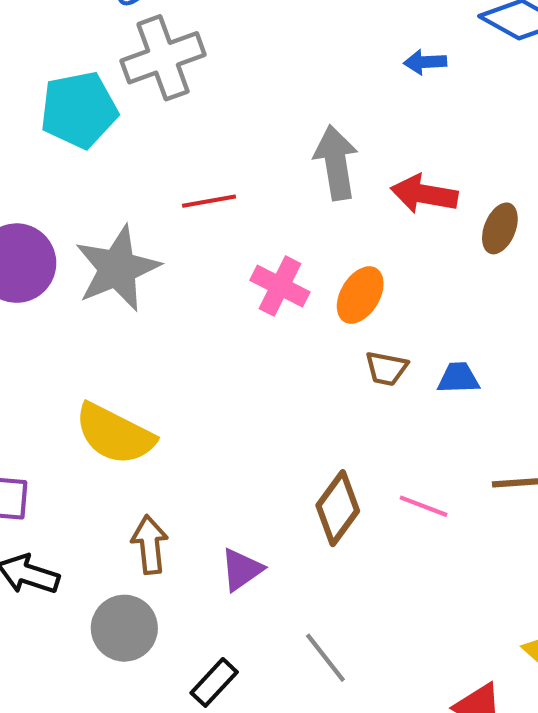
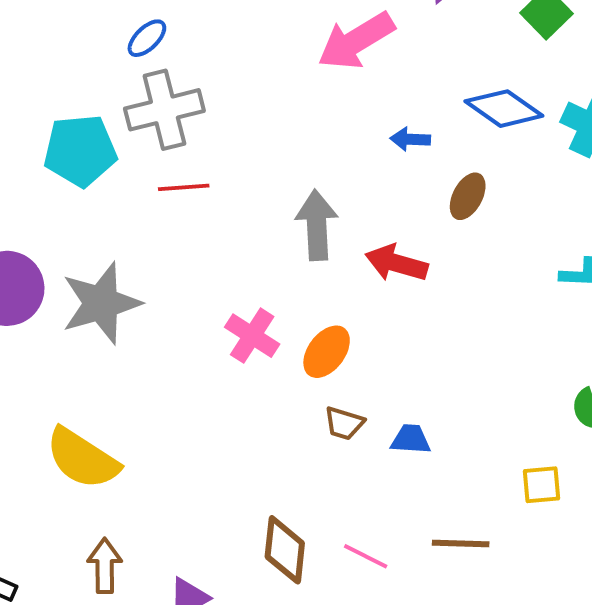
red line: (209, 201) -> (184, 187), moved
brown ellipse: (500, 228) -> (468, 196), moved
brown diamond: (338, 508) -> (285, 550), turned -36

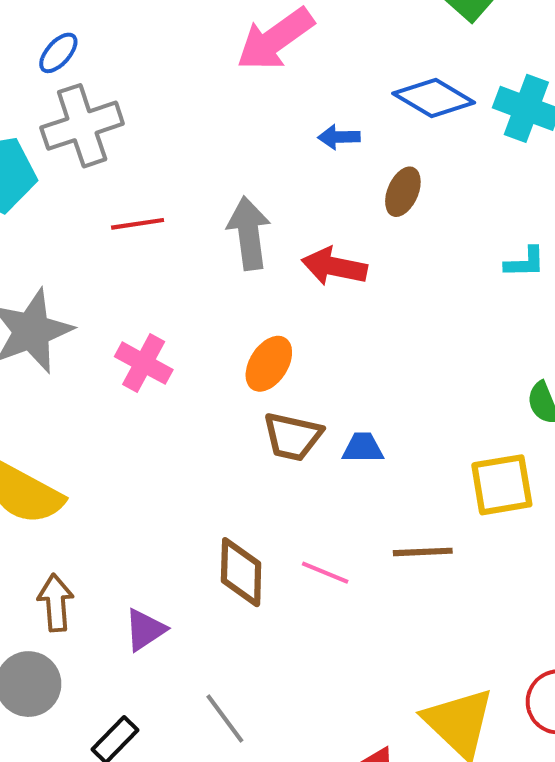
red line: (184, 187) -> (138, 224), moved
pink cross: (252, 336) -> (144, 363), moved
brown trapezoid: (344, 423) -> (293, 437), size x1.4
yellow square: (541, 485) -> (502, 485), size x1.5

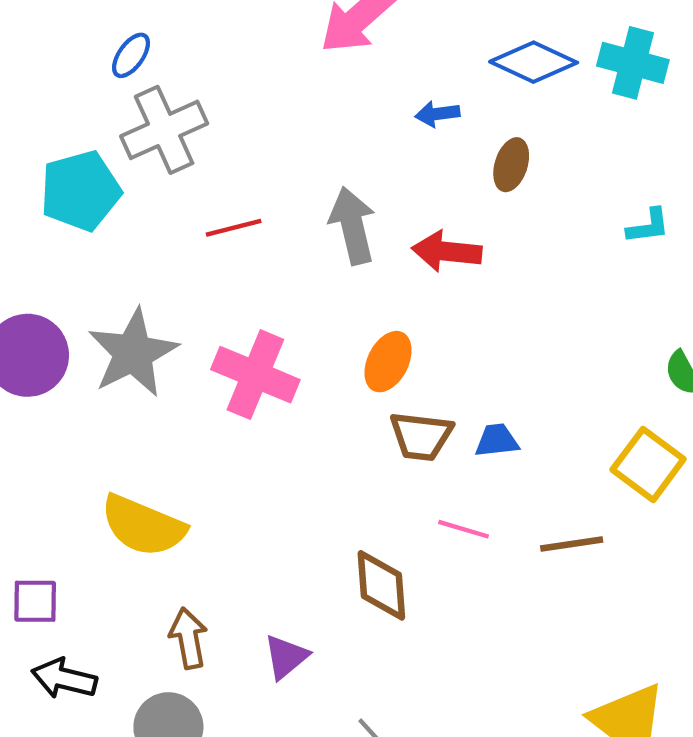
pink cross: (144, 363) -> (255, 375), size x1.4
yellow square: (502, 485) -> (648, 464), turned -38
pink line: (325, 573) -> (464, 529), moved

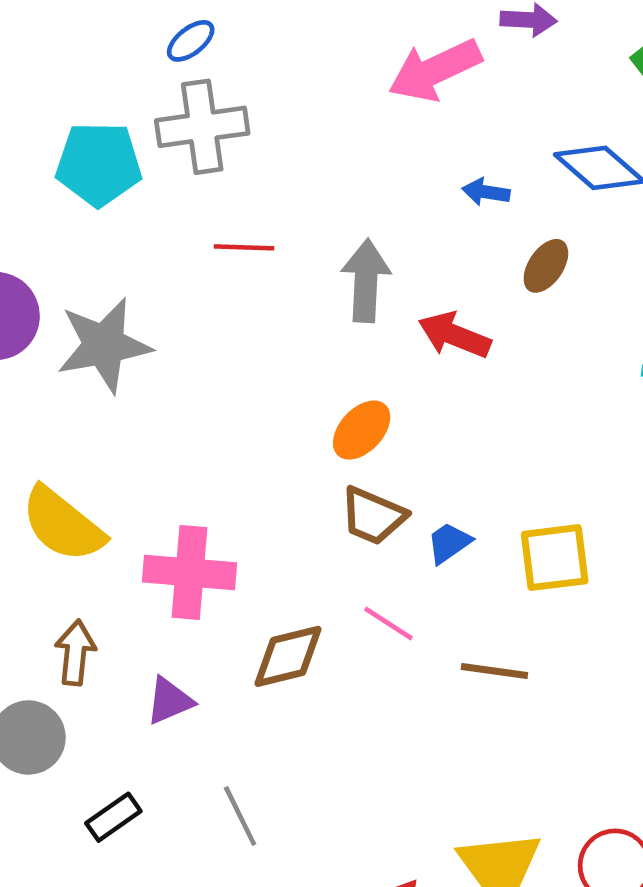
pink cross: (255, 375) -> (190, 572), moved, turned -34
blue trapezoid: (497, 440) -> (449, 543), turned -45
yellow square: (648, 464) -> (555, 558), moved, turned 30
brown diamond: (381, 585) -> (288, 656), turned 64

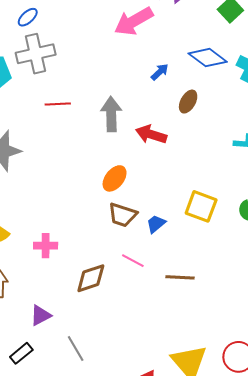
blue arrow: (486, 192) -> (160, 72), turned 132
yellow square: (555, 558) -> (201, 206), moved, turned 32
pink cross: (190, 572) -> (46, 246), size x0.6
purple triangle: (169, 701) -> (41, 315), moved

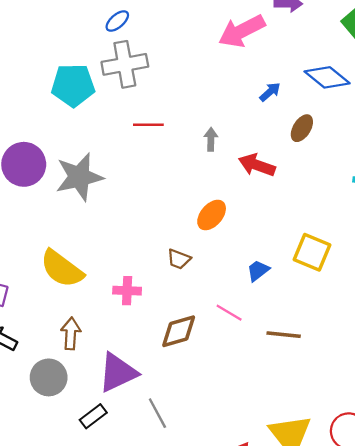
gray arrow: (111, 114) -> (211, 139), size x0.6
brown trapezoid: (122, 215) -> (179, 259), moved, size x0.7
purple triangle: (41, 315) -> (118, 373), size x1.6

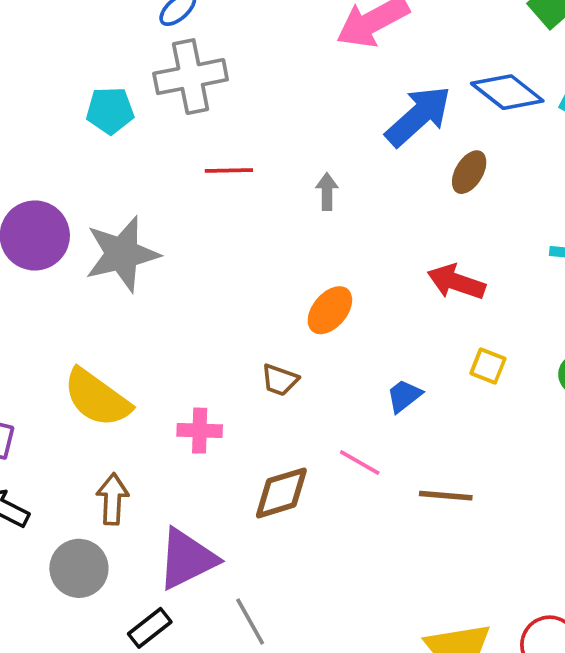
cyan pentagon: (73, 85) -> (110, 111), size x0.7
blue arrow: (270, 92) -> (418, 116), size x2.0
red arrow: (257, 165) -> (456, 282), moved
yellow square: (312, 252) -> (488, 366), size x0.6

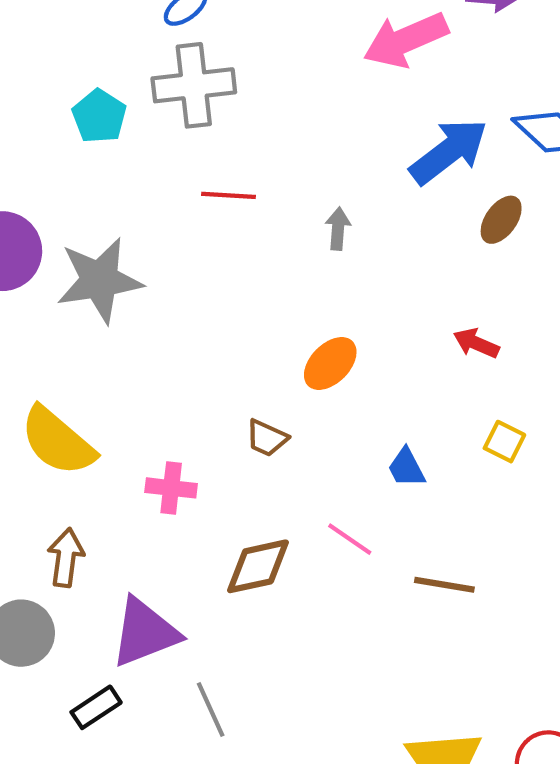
cyan pentagon: (110, 111) -> (99, 116), turned 30
red arrow: (456, 282) -> (476, 343), size x0.7
blue trapezoid: (404, 396) -> (406, 468), turned -84

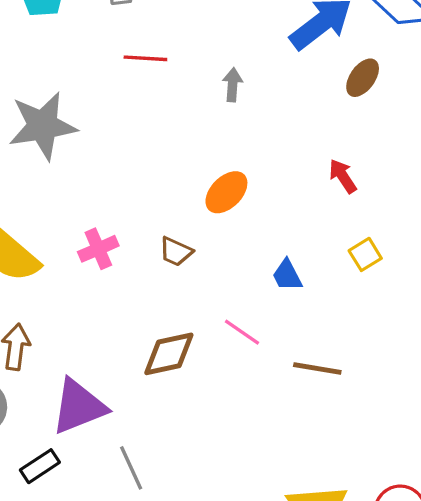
red arrow: (476, 343) -> (343, 176), turned 33
yellow square: (504, 442) -> (365, 254), turned 32
pink cross: (171, 488) -> (98, 249), moved, turned -30

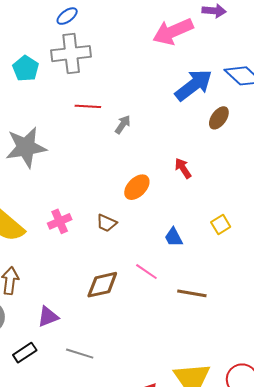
gray arrow: (233, 85) -> (123, 124), moved, turned 30
red arrow: (343, 176) -> (183, 168), moved
purple triangle: (79, 407) -> (48, 317), size x0.6
gray line: (131, 468) -> (80, 354), turned -48

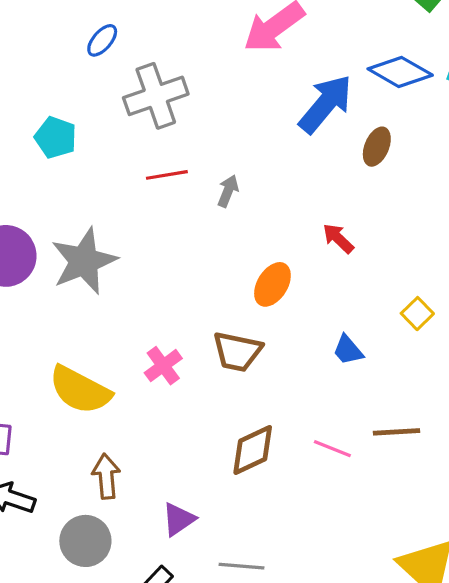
gray cross: (71, 54) -> (156, 96), moved
brown trapezoid: (106, 223) -> (237, 352), size x1.5
pink line: (146, 272) -> (332, 449), moved

